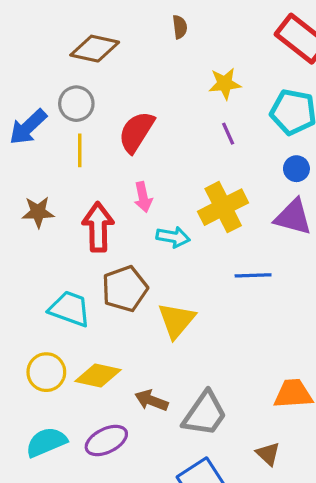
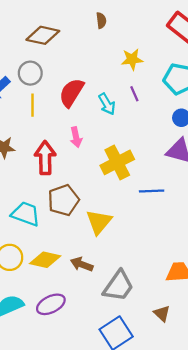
yellow cross: (223, 207) -> (117, 162), moved
cyan arrow: (173, 237) -> (107, 104), moved, turned 50
brown arrow: (151, 400) -> (82, 264), moved

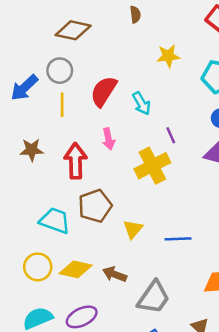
purple line: (134, 94) -> (171, 135), moved
blue line: (152, 191) -> (178, 239), moved
yellow triangle: (99, 222) -> (133, 229), size x0.7

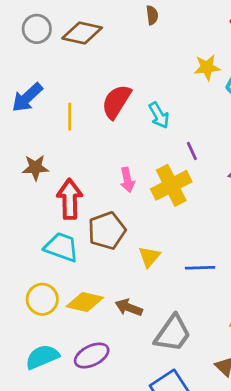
yellow star: (168, 56) -> (207, 67), moved
gray circle: (60, 71) -> (37, 29), moved
pink arrow: (108, 139) -> (127, 180), moved
red arrow: (76, 161) -> (70, 199), moved

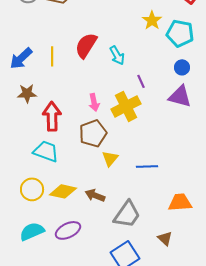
yellow star: (207, 67) -> (152, 20), turned -30
blue arrow: (27, 97) -> (21, 58), moved
brown pentagon: (107, 231) -> (93, 133), moved

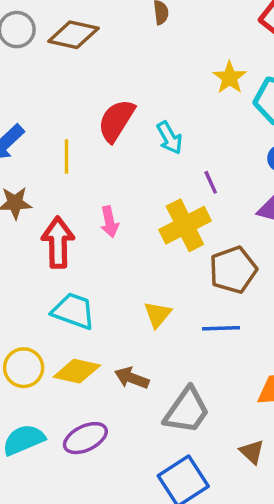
yellow line: (52, 56) -> (67, 157), moved
pink arrow: (94, 102) -> (109, 222), moved
brown pentagon: (93, 133) -> (233, 270), moved
cyan trapezoid: (46, 151) -> (73, 311), moved

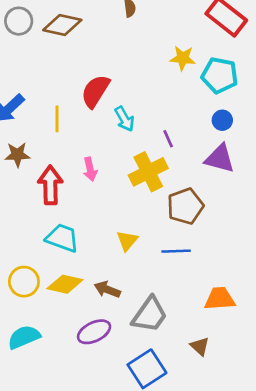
yellow star: (230, 78) -> (183, 58), turned -30
cyan arrow: (170, 138) -> (124, 119), moved
purple ellipse: (85, 438) -> (94, 332), moved

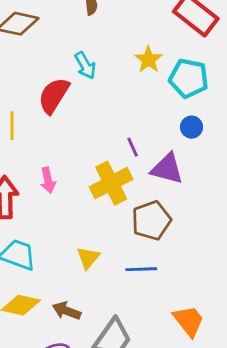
yellow star: (183, 58) -> (148, 60), turned 30
cyan arrow: (124, 119) -> (85, 65), moved
purple triangle: (220, 159) -> (167, 169), moved
orange trapezoid: (220, 299) -> (189, 321), turned 56

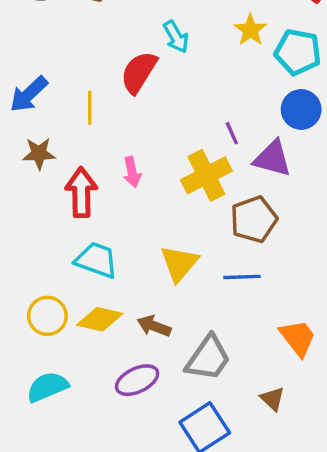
blue circle: (191, 127) -> (301, 109), size x1.5
yellow triangle: (88, 258) -> (179, 263), size x1.4

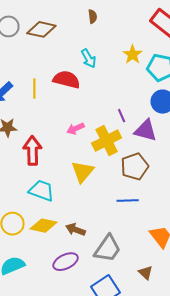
red semicircle: (139, 72) -> (67, 79), turned 72
yellow line: (90, 108) -> (34, 89), moved
pink arrow: (132, 172) -> (76, 129), moved, turned 78
yellow triangle: (179, 263) -> (83, 172), moved

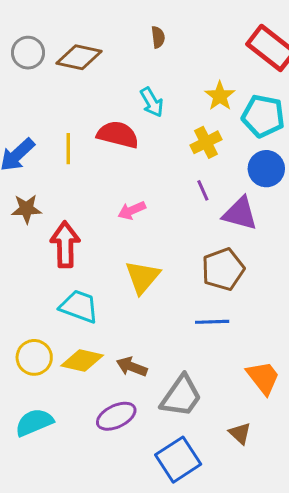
yellow cross: (107, 141) -> (206, 142), moved, size x0.7

